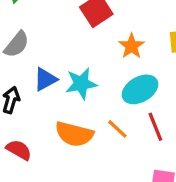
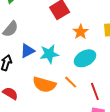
red line: (155, 127) -> (95, 91), moved

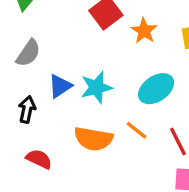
orange star: (81, 32) -> (144, 31), moved

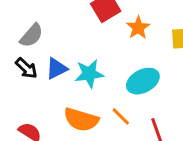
black arrow: (27, 109) -> (26, 68), moved, turned 115

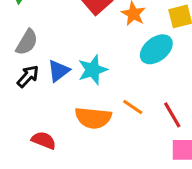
black arrow: (26, 68) -> (28, 76), turned -80
cyan ellipse: (143, 81) -> (156, 49), moved

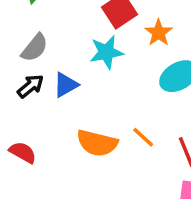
cyan star: (93, 70) -> (106, 52), moved
red semicircle: (44, 140) -> (23, 152), moved

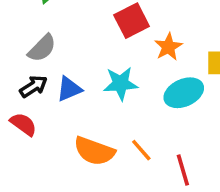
cyan star: (106, 52) -> (121, 84), moved
red semicircle: (23, 152) -> (23, 124), moved

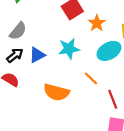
orange line: (141, 150) -> (91, 78), moved

